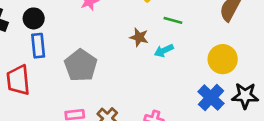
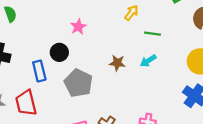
black circle: (34, 18) -> (59, 52), moved
brown star: (139, 37) -> (117, 63), moved

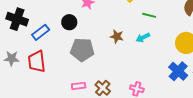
blue rectangle: (39, 71) -> (41, 32), moved, turned 60
gray pentagon: (78, 83) -> (82, 50), turned -30

